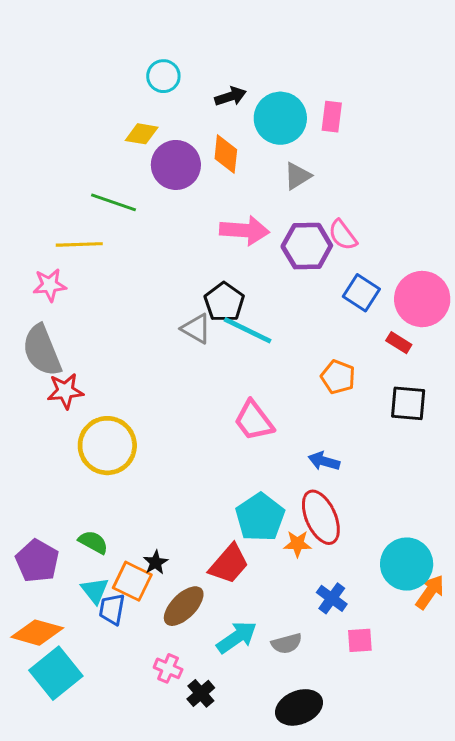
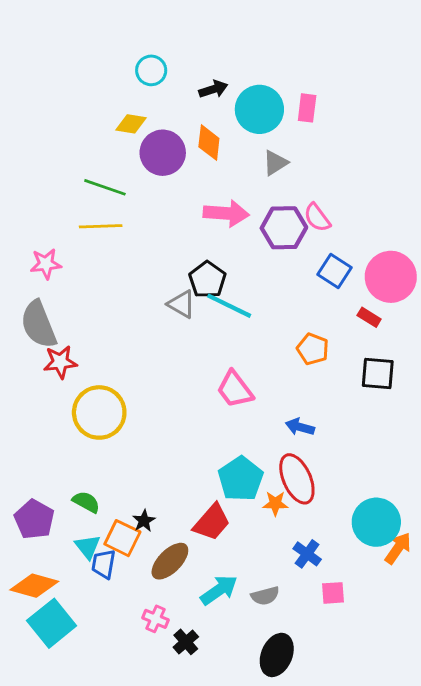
yellow line: (79, 244) -> (101, 226), moved
black ellipse: (299, 707) -> (277, 655), turned -45

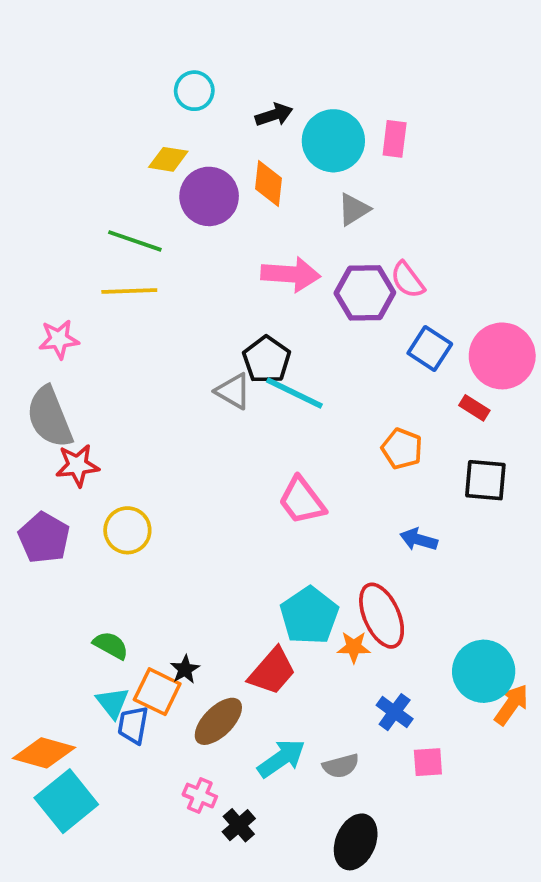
yellow circle: (99, 412) -> (127, 530), size x0.7
blue arrow: (300, 427) -> (419, 540), moved
purple pentagon: (34, 519) -> (44, 538), moved

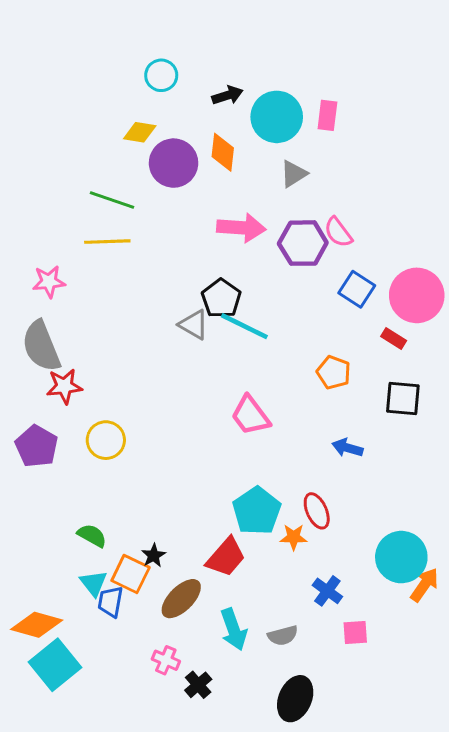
red ellipse: (382, 616) -> (317, 511), size x0.7
cyan arrow: (281, 758) -> (234, 629), turned 105

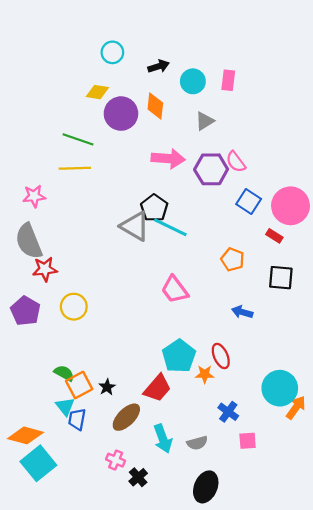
cyan circle: (277, 117) -> (193, 81), size x0.7
gray triangle: (194, 325) -> (135, 226), size x1.4
orange square: (130, 574) -> (79, 385), moved, turned 36

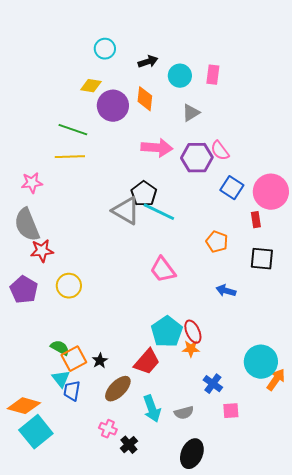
red rectangle: (274, 236) -> (256, 220), turned 49
red ellipse: (221, 356) -> (193, 332), moved

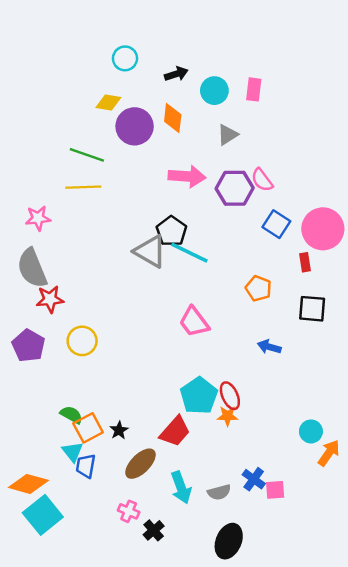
cyan circle: (261, 362) -> (311, 431), size x0.6
blue cross: (213, 384) -> (254, 479), moved

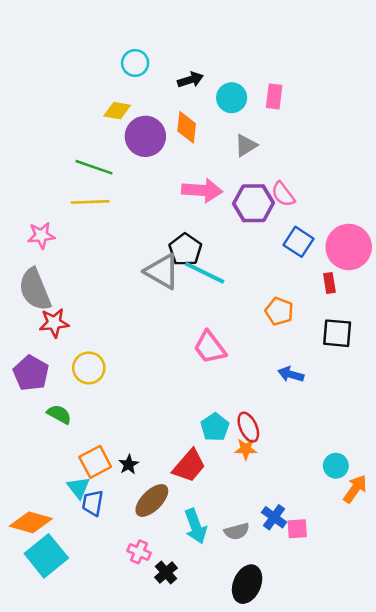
cyan pentagon: (199, 396) -> (215, 427), size x0.7
green semicircle: (71, 415) -> (59, 414), moved

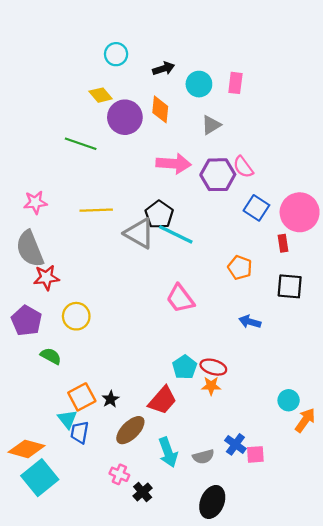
yellow diamond: (117, 111) -> (101, 95), turned 40
yellow line: (90, 202) -> (96, 210), moved
red ellipse: (248, 427) -> (213, 367), turned -50

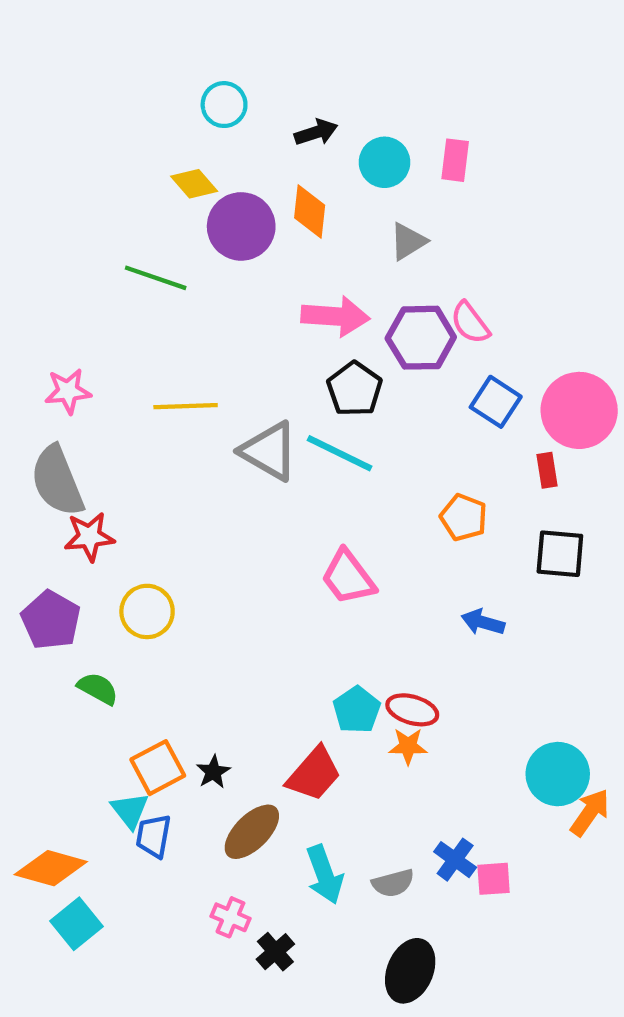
black pentagon: (159, 215) -> (355, 389), moved
cyan circle: (289, 400) -> (558, 774), size x1.5
cyan square: (40, 478) -> (76, 924), size x0.7

